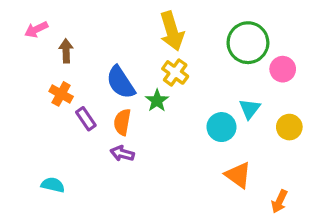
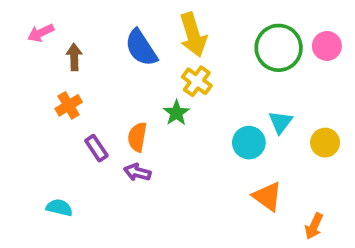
pink circle: (283, 69) -> (327, 46), moved
blue semicircle: (121, 82) -> (141, 48), moved
orange cross: (61, 94) -> (69, 105), turned 30
purple rectangle: (86, 119) -> (96, 148), moved

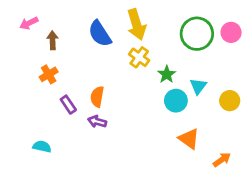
green star: (176, 113) -> (167, 74), moved
orange arrow: (314, 226) -> (222, 160), turned -150

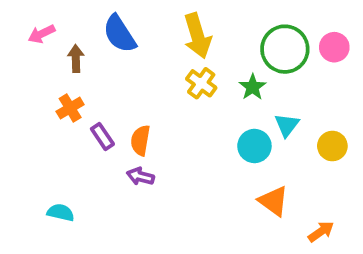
blue semicircle: (100, 34) -> (120, 34), moved
green star: (167, 74) -> (253, 87), moved
purple rectangle: (68, 105) -> (102, 137), moved

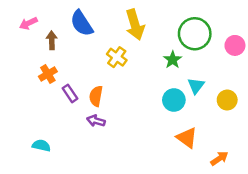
pink circle: (334, 47) -> (235, 45), moved
yellow cross: (201, 83) -> (117, 57), moved

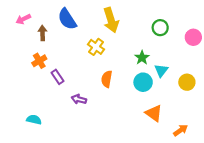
green circle: (195, 34) -> (160, 28), size x0.6
green star: (173, 60) -> (142, 58), moved
orange semicircle: (96, 96) -> (107, 79), moved

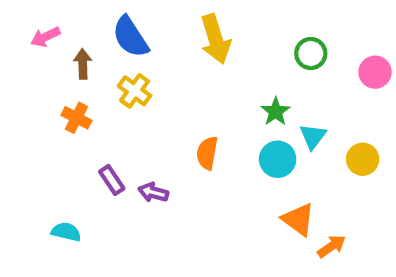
yellow cross: (96, 47) -> (135, 91), moved
orange cross: (39, 61) -> (76, 118), turned -32
purple rectangle: (57, 77) -> (112, 180), moved
orange arrow: (180, 130) -> (331, 246), moved

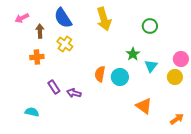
pink circle: (375, 72) -> (181, 59), moved
orange cross: (76, 118) -> (37, 57), turned -32
cyan circle: (278, 159) -> (120, 77), moved
orange arrow: (331, 246) -> (177, 119), moved

